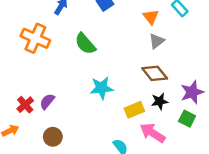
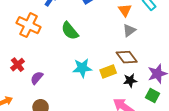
red cross: (25, 105) -> (18, 65), moved
yellow rectangle: (134, 110) -> (108, 72), moved

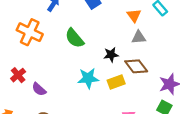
gray triangle: (129, 30) -> (139, 37), turned 32
purple semicircle: (37, 78) -> (39, 89), turned -88
black star: (130, 80) -> (111, 55), moved

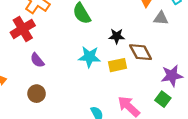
gray triangle: (139, 37) -> (161, 18), moved
red cross: (18, 75) -> (23, 29), moved, size x1.5

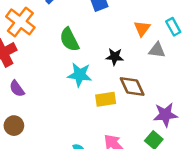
black star: (117, 36) -> (115, 57), moved
cyan star: (89, 57) -> (80, 75), moved

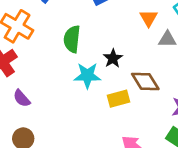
green semicircle: (69, 40) -> (72, 39), turned 40
black star: (115, 57) -> (113, 58), moved, turned -30

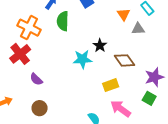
green semicircle: (72, 39) -> (63, 21), moved
yellow rectangle: (118, 99) -> (111, 85), moved

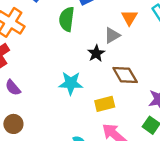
green semicircle: (63, 21) -> (67, 19), moved
gray triangle: (138, 29) -> (112, 35), moved, turned -32
cyan star: (82, 59) -> (71, 83), moved

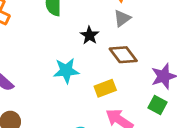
gray triangle: (112, 35) -> (122, 18), moved

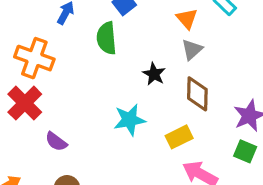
brown diamond: (123, 55) -> (197, 94), turned 44

